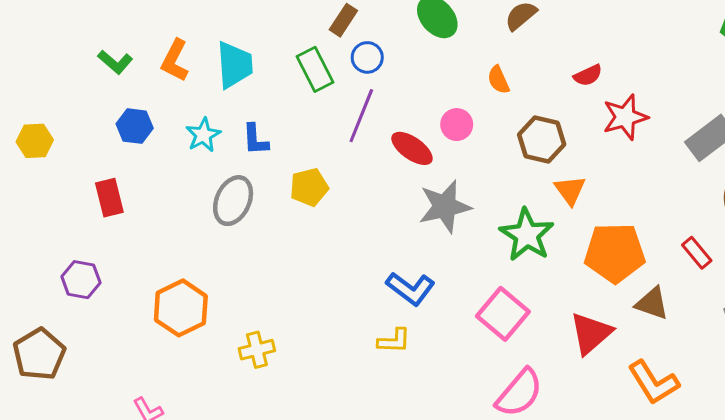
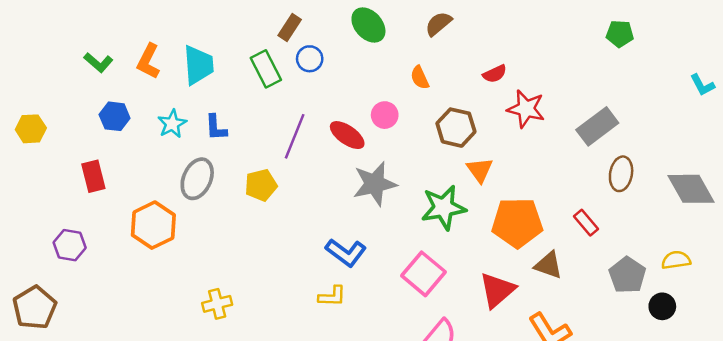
purple line: (361, 116) -> (295, 136), moved
red star: (625, 117) -> (526, 109), turned 30
yellow pentagon: (309, 187) -> (261, 185), moved
green star: (527, 235) -> (443, 208), turned 30
orange hexagon: (181, 308) -> (153, 225), moved

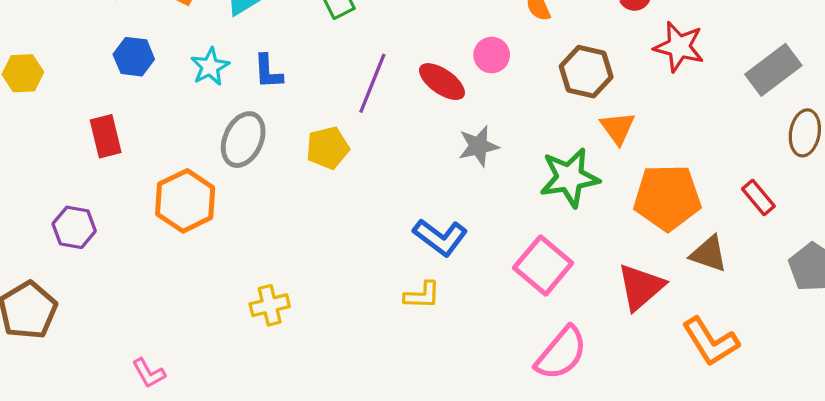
gray star: (375, 184) -> (478, 146), size x0.7

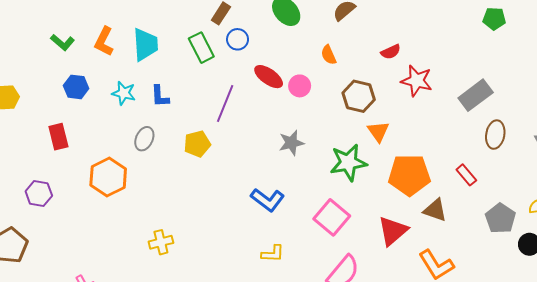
cyan star: (210, 67) -> (124, 93), turned -30
red ellipse: (442, 82) -> (269, 77), moved
gray ellipse: (243, 140) -> (144, 139), size x0.7
yellow L-shape: (422, 295) -> (273, 254), moved

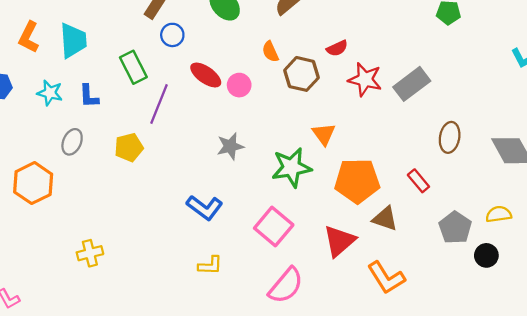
green rectangle: (201, 48) -> (133, 67), moved
gray rectangle: (476, 95) -> (412, 84), moved
brown hexagon: (359, 96) -> (302, 74), moved

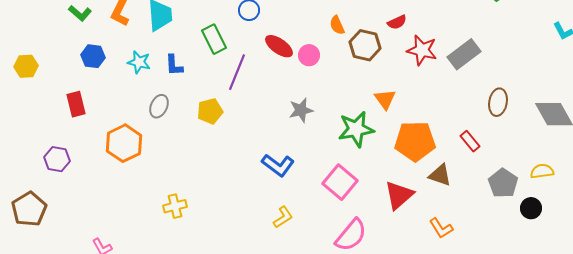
yellow L-shape: (210, 265) -> (283, 217), turned -35
orange L-shape: (386, 278) -> (441, 228), size x0.7

